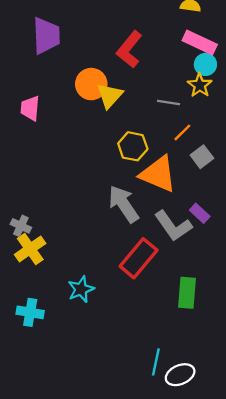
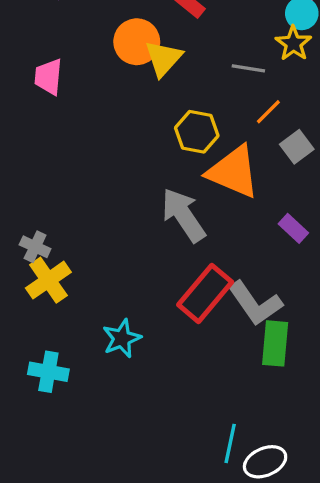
gray L-shape: (173, 226) -> (255, 303), moved

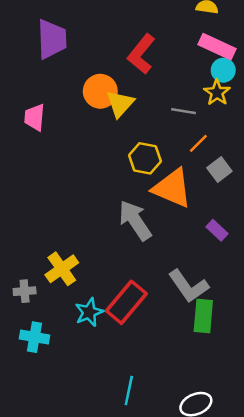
gray cross: (35, 247) -> (25, 291), moved, turned -30
yellow cross: (48, 280) -> (62, 269), moved
red rectangle: (205, 293) -> (126, 302), moved
cyan line: (230, 443) -> (129, 390), moved

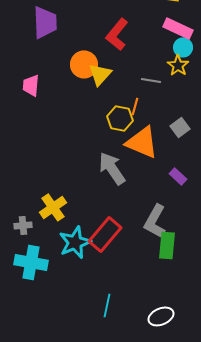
orange line: (198, 143) -> (135, 106), moved, turned -30
gray L-shape: (188, 286) -> (155, 221), turned 64
cyan star: (89, 312) -> (75, 242), size x1.4
cyan cross: (34, 337) -> (31, 262), size x1.4

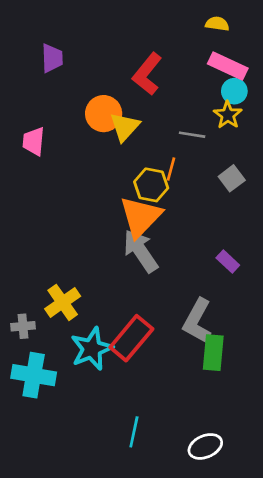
purple trapezoid: (45, 22) -> (52, 58), size x0.7
gray square: (180, 127) -> (232, 178), moved
orange triangle: (142, 142) -> (141, 217), moved, turned 51

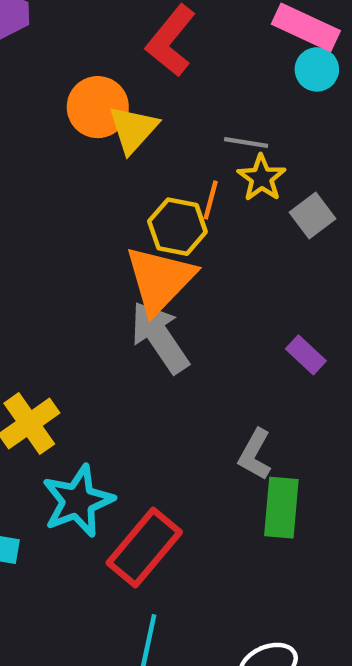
yellow star: (228, 115) -> (262, 178), moved
gray L-shape: (197, 321) -> (255, 455), size x0.7
red rectangle: (131, 338) -> (144, 547), moved

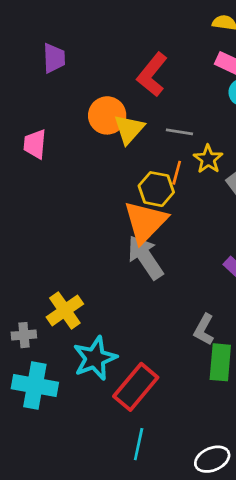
gray line: (246, 142) -> (179, 132), moved

